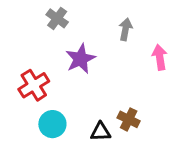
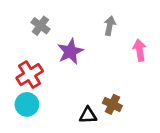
gray cross: (57, 18) -> (40, 26), moved
cyan circle: (52, 124) -> (27, 104), moved

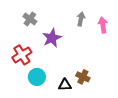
pink arrow: (140, 50) -> (103, 25), moved
cyan circle: (27, 104) -> (37, 77), moved

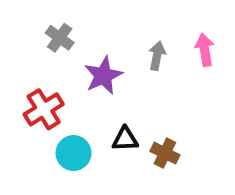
gray arrow: (81, 19) -> (157, 56), moved
black triangle: (65, 85) -> (125, 139), moved

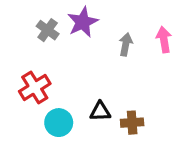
purple star: (103, 76) -> (83, 22), moved
brown cross: (165, 153) -> (132, 123), turned -30

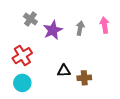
purple star: (83, 22) -> (53, 30), moved
cyan circle: (59, 123) -> (22, 83), moved

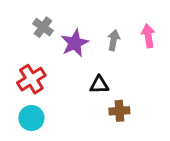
black triangle: (64, 71) -> (99, 85), moved

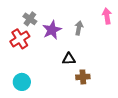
pink arrow: (148, 36) -> (107, 16), moved
red cross: (31, 79) -> (20, 39), moved

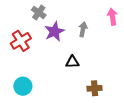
gray cross: (30, 19) -> (39, 12), moved
brown cross: (83, 77) -> (95, 88), moved

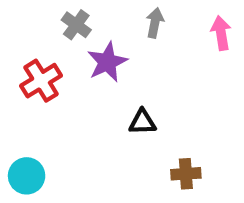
gray arrow: (83, 29) -> (155, 23), moved
cyan circle: (23, 86) -> (27, 176), moved

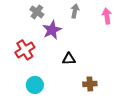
red cross: (41, 81) -> (25, 50), moved
cyan circle: (27, 176) -> (35, 85), moved

